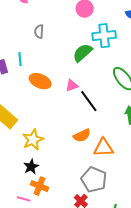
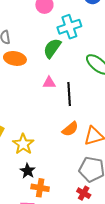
orange ellipse: (40, 81) -> (15, 58), moved
pink triangle: (72, 86) -> (49, 83), turned 32
black line: (89, 101) -> (69, 94), turned 45

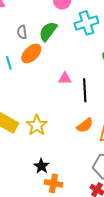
green semicircle: (52, 48) -> (48, 31), moved
orange ellipse: (15, 58) -> (31, 54), turned -55
yellow star: (23, 144) -> (37, 125), moved

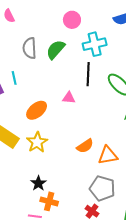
gray semicircle: (22, 32) -> (30, 48), size x1.5
orange ellipse: (31, 54) -> (37, 110), moved
black line: (85, 90) -> (88, 74), moved

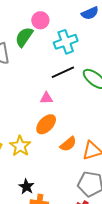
green semicircle: (56, 50) -> (24, 37), moved
black line: (88, 74) -> (63, 72), turned 70
orange ellipse: (37, 110) -> (46, 124), moved

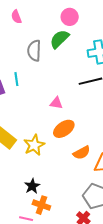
pink circle: (40, 20) -> (70, 17), moved
pink triangle: (46, 98) -> (56, 103), moved

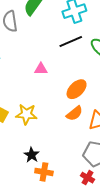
orange ellipse: (64, 129) -> (77, 89), moved
yellow star: (34, 145) -> (26, 114), turned -30

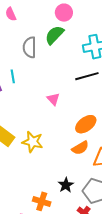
pink triangle: (41, 69) -> (53, 99), turned 40
black star: (32, 155) -> (66, 185), moved

